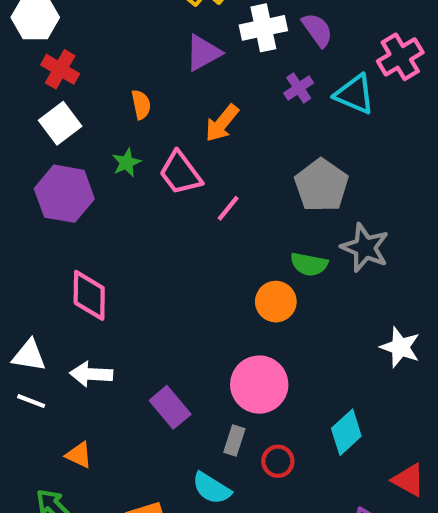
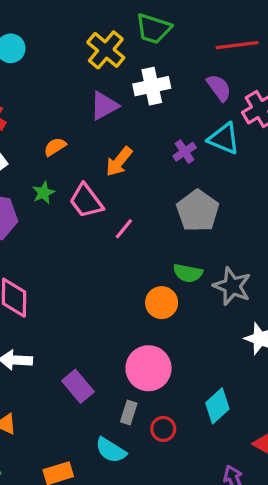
purple semicircle: (317, 30) -> (219, 88), moved
purple cross: (299, 88) -> (185, 152), moved
orange semicircle: (141, 105) -> (55, 147), turned -110
gray star: (365, 248) -> (232, 286), moved

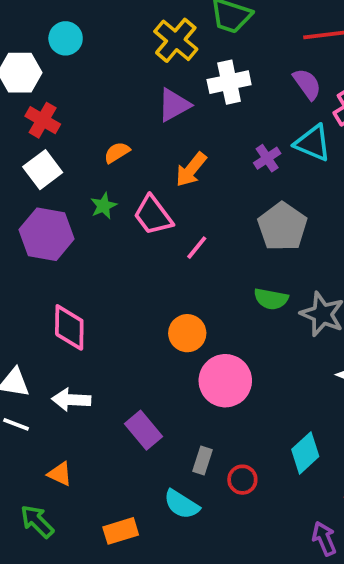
orange circle: (162, 303) -> (187, 333), moved
pink circle: (148, 368) -> (225, 381), moved

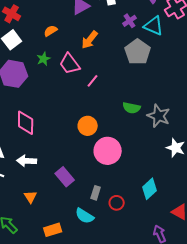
purple cross: (267, 158) -> (130, 21), moved
gray pentagon: (282, 227) -> (138, 52), moved
orange triangle: (60, 474) -> (31, 197), moved, turned 32

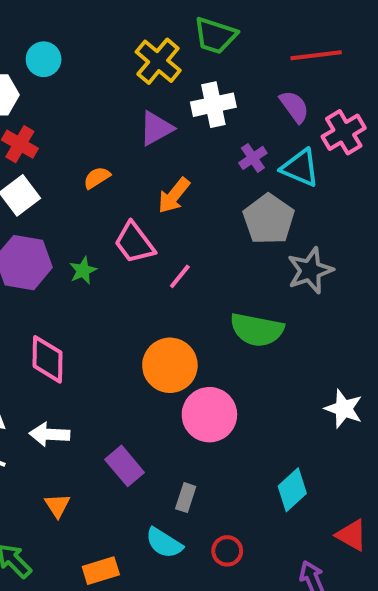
green star: (44, 59) -> (83, 271), moved
green semicircle: (132, 108) -> (257, 330), size x1.5
gray star: (159, 116) -> (310, 271), moved, turned 30
orange circle: (88, 126) -> (170, 365), size x1.4
red circle: (117, 203) -> (227, 551), moved

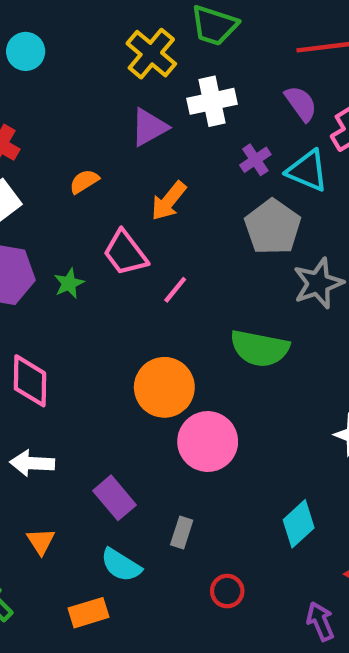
cyan semicircle: (164, 543) -> (121, 565), moved

